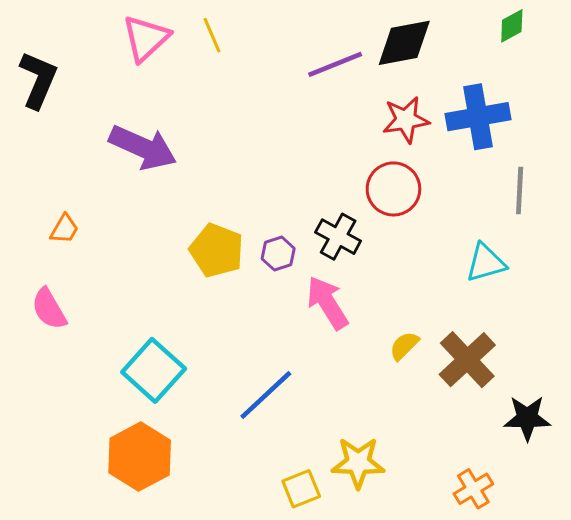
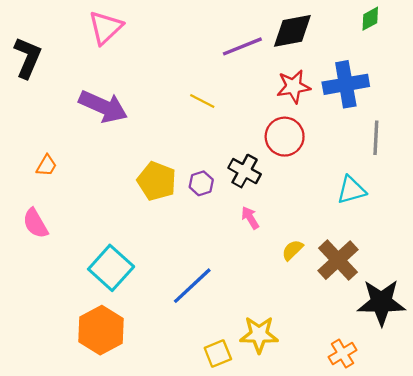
yellow line: (212, 35) -> (202, 101), moved, turned -40
pink arrow: (327, 303) -> (250, 218), moved, size x0.6
black star: (527, 418) -> (381, 302), size x1.4

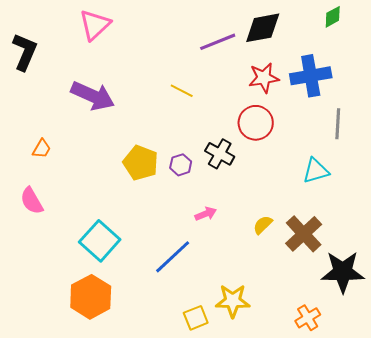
pink arrow: (250, 218) -> (206, 214), moved, turned 100

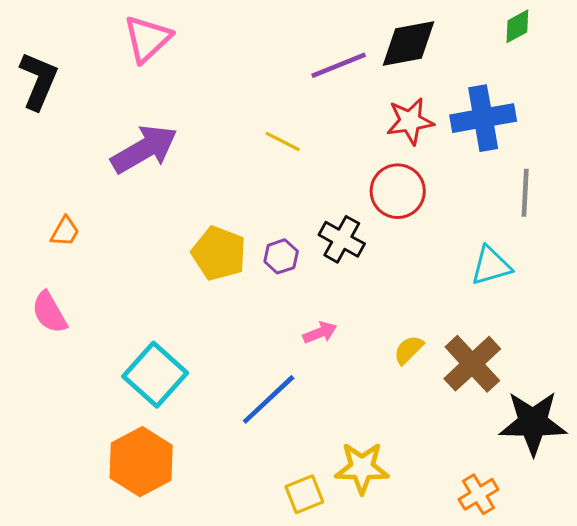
purple arrow: (93, 96) -> (144, 149), turned -54

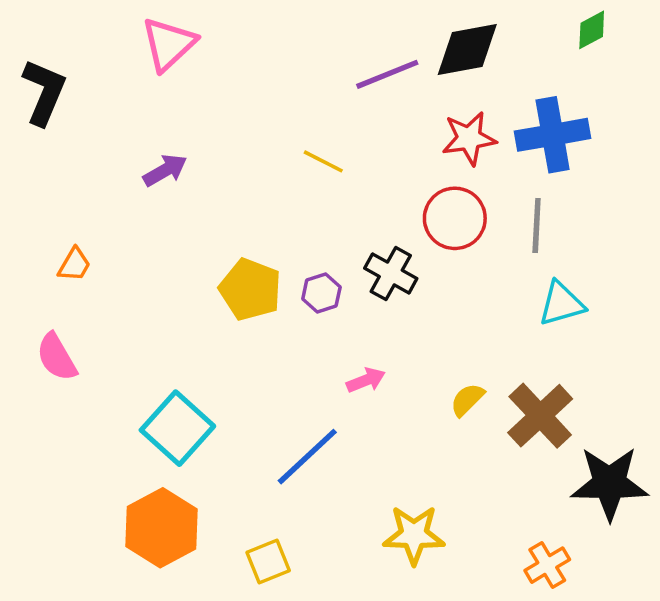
purple arrow: (144, 149) -> (165, 170), size x0.6
gray line: (525, 193) -> (537, 225), moved
yellow square: (304, 494) -> (268, 561), moved

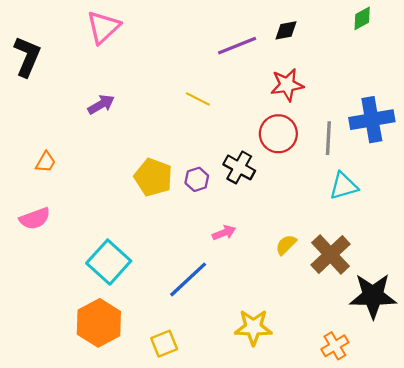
black diamond: (467, 49) -> (286, 30), size x0.6
blue cross: (553, 135) -> (372, 120), moved
pink semicircle: (57, 357) -> (35, 219), turned -80

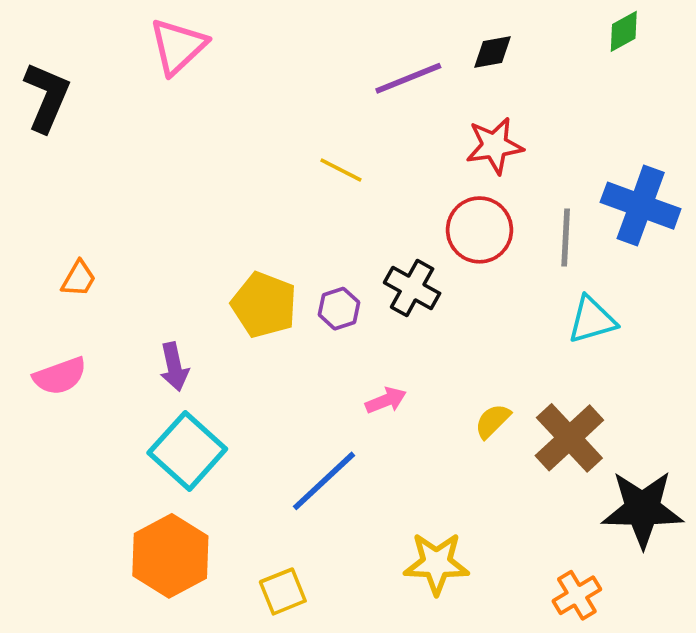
purple arrow: (101, 104) -> (174, 367), moved, turned 108
blue cross: (372, 120) -> (641, 206), turned 30

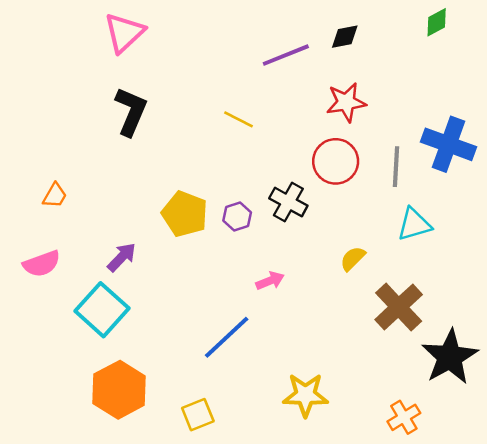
black L-shape: (47, 97) -> (131, 111), moved
purple arrow: (174, 367) -> (122, 257), turned -124
yellow semicircle: (493, 421) -> (353, 258), moved
cyan square: (187, 451) -> (102, 310), moved
black star: (642, 509) -> (450, 357), turned -30

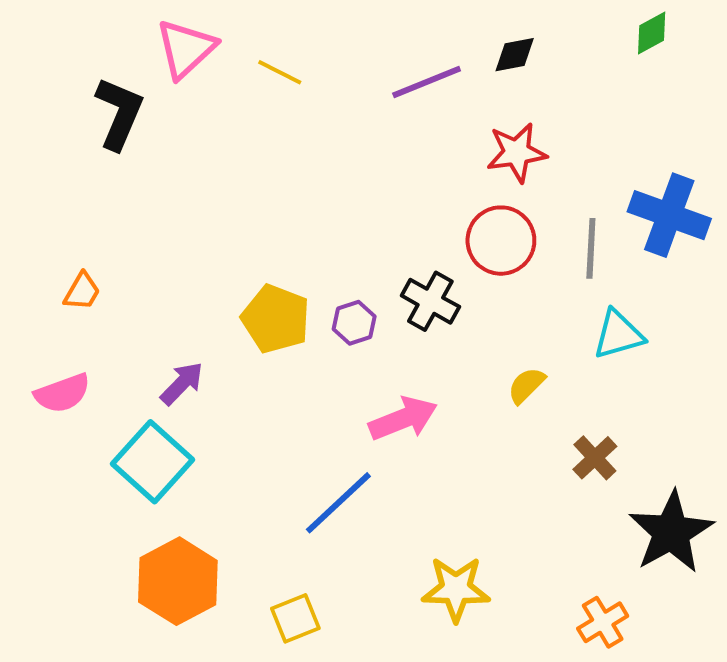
black L-shape: (131, 111) -> (119, 113), moved
yellow line: (239, 119) -> (280, 72), moved
pink arrow: (270, 281) -> (403, 419), size x1.6
brown cross: (399, 307) -> (595, 458), size x0.6

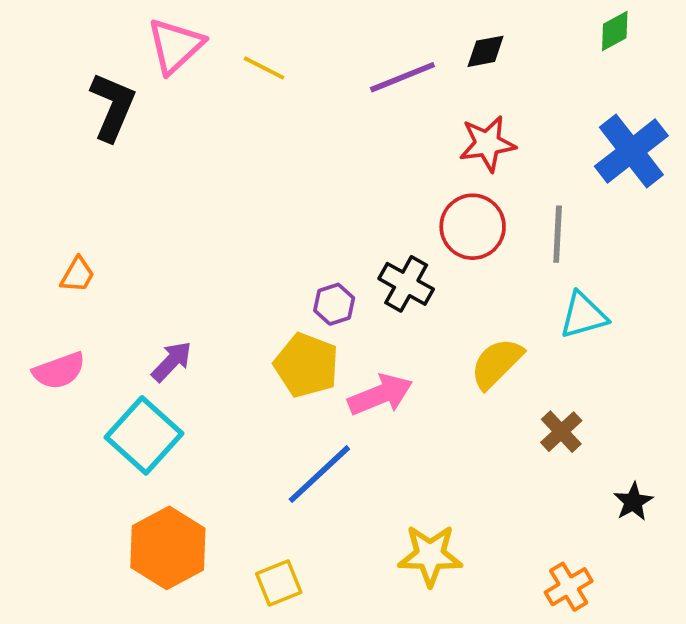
blue cross: (669, 215) -> (631, 151), moved, turned 32
yellow pentagon: (276, 319) -> (306, 365), moved
yellow semicircle: (526, 385) -> (497, 363), size x1.5
black star: (671, 532) -> (633, 502), size x0.5

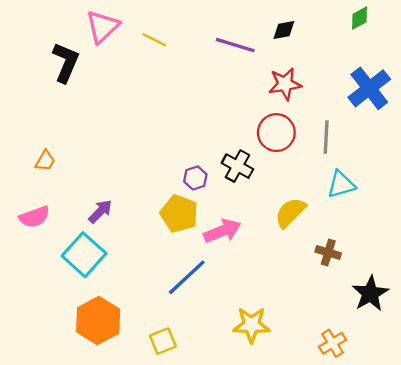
purple line: (402, 77) -> (235, 45), turned 39
brown cross: (561, 432) -> (328, 252), turned -30
black star: (633, 502) -> (370, 294), size x1.6

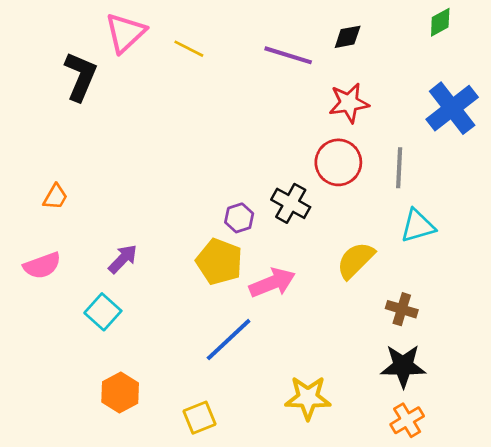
cyan square: (84, 255) -> (103, 312), size x0.7
black star: (370, 294) -> (403, 366), moved, turned 30
orange hexagon: (98, 321) -> (120, 392), size x0.7

